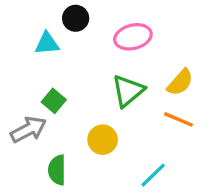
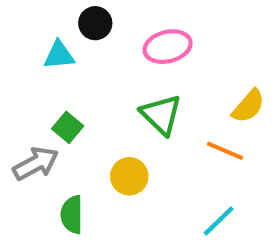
yellow semicircle: (180, 82) -> (248, 106), moved
green triangle: (128, 91) -> (161, 115), turned -36
cyan line: (153, 175) -> (219, 221), moved

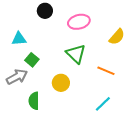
cyan triangle: (59, 55) -> (19, 39), moved
yellow semicircle: (248, 106) -> (117, 37), moved

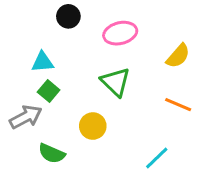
cyan triangle: (19, 39) -> (42, 62), moved
orange line: (106, 71) -> (178, 105), moved
green semicircle: (34, 101) -> (52, 153), turned -66

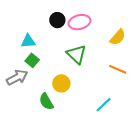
black circle: (68, 16) -> (57, 20), moved
green semicircle: (52, 153) -> (46, 102), moved, turned 36

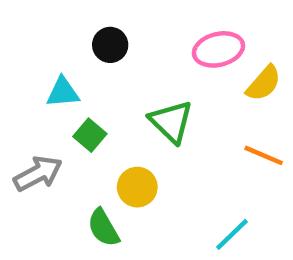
black circle: (57, 20) -> (110, 45), moved
pink ellipse: (79, 22) -> (218, 49), moved
green square: (32, 60) -> (90, 135), moved

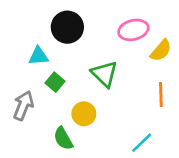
black circle: (110, 45) -> (67, 27), size x1.5
orange line: (264, 155) -> (161, 95), turned 65
gray arrow: (38, 174) -> (23, 106), turned -40

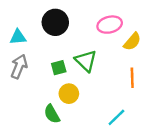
cyan triangle: (38, 56) -> (18, 37), moved
green square: (55, 82) -> (59, 68), moved, turned 35
gray arrow: (23, 106) -> (19, 66), moved

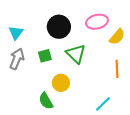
black circle: (55, 22) -> (59, 27), moved
cyan triangle: (18, 37) -> (16, 33), turned -49
green square: (59, 68) -> (45, 56), moved

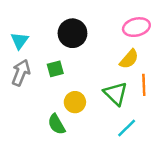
pink ellipse: (97, 22) -> (136, 27), moved
yellow semicircle: (117, 37) -> (129, 59), moved
green triangle: (76, 54) -> (116, 94), moved

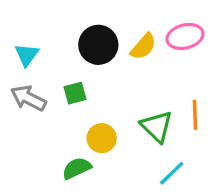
yellow semicircle: (129, 59) -> (143, 46), moved
gray arrow: (21, 73) -> (28, 98), turned -85
green semicircle: (57, 124) -> (77, 168), turned 95

